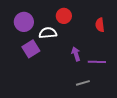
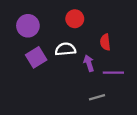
red semicircle: (100, 25) -> (105, 42), moved
white semicircle: (48, 33) -> (65, 49), moved

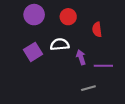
purple circle: (28, 26) -> (34, 15), moved
red semicircle: (105, 42) -> (97, 30), moved

